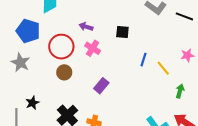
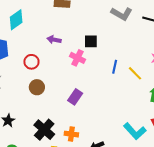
red circle: (61, 47) -> (31, 62), size x0.6
pink cross: (93, 48) -> (78, 58), moved

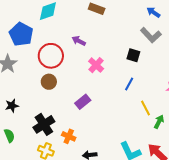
black square: (91, 41) -> (133, 55), moved
red circle: (31, 62) -> (51, 56), size x1.6
yellow line: (135, 73) -> (145, 108), moved

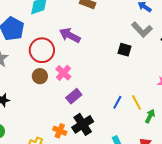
purple arrow: (79, 41) -> (70, 35), size x1.5
pink cross: (96, 65) -> (63, 73), moved
blue line: (129, 84) -> (117, 102), moved
black cross: (44, 124) -> (83, 124), moved

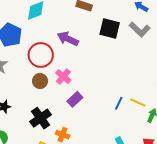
black square: (124, 50) -> (110, 28), moved, size x1.5
yellow line: (137, 102) -> (138, 103), turned -35
black cross: (83, 124) -> (41, 118), moved

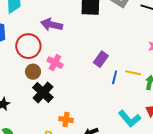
purple rectangle: (75, 99) -> (101, 59), moved
black cross: (41, 118) -> (43, 92), moved

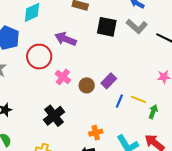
brown circle: (33, 72) -> (87, 85), moved
black cross: (43, 92) -> (54, 116), moved
orange cross: (66, 120) -> (96, 133), moved, turned -32

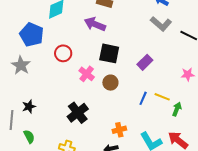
black square: (107, 27) -> (109, 53), moved
purple arrow: (66, 39) -> (95, 24), moved
red circle: (39, 57) -> (63, 53), size x0.7
purple rectangle: (109, 81) -> (145, 62), moved

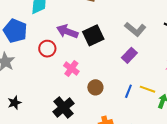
purple arrow: (95, 24) -> (67, 32), moved
gray L-shape: (161, 24) -> (135, 29), moved
black square: (109, 53) -> (93, 35), moved, turned -35
brown circle: (110, 83) -> (95, 87), moved

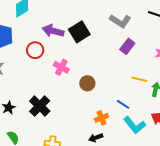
purple rectangle: (129, 55) -> (127, 46), moved
blue line: (128, 91) -> (123, 104), moved, turned -72
black cross: (64, 108) -> (40, 106), moved

